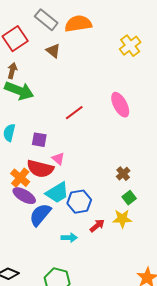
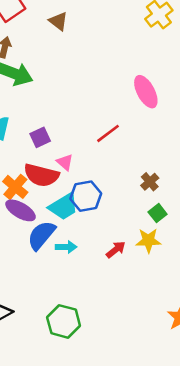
red line: (74, 113) -> (108, 133), moved
purple square: (39, 140) -> (40, 137), turned -35
blue hexagon: (79, 202) -> (86, 196), moved
cyan arrow: (69, 238) -> (66, 247), moved

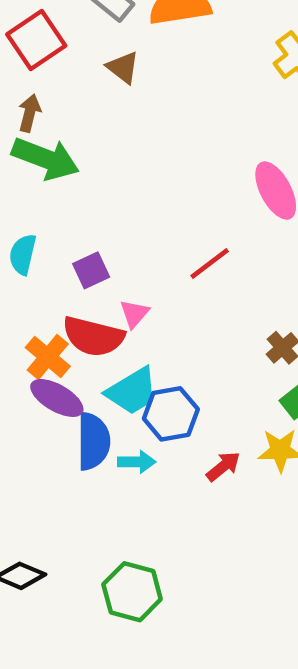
pink triangle: (65, 162) -> (134, 314), turned 30
blue hexagon: (86, 196) -> (171, 414), moved
blue semicircle: (41, 235) -> (93, 441), turned 140

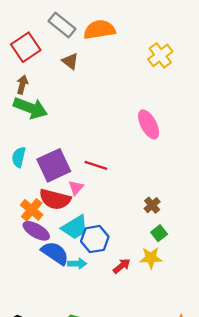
red line: (210, 263) -> (96, 165), moved, turned 55
purple square: (91, 270) -> (54, 165), size x1.8
blue semicircle: (93, 441) -> (55, 253), turned -56

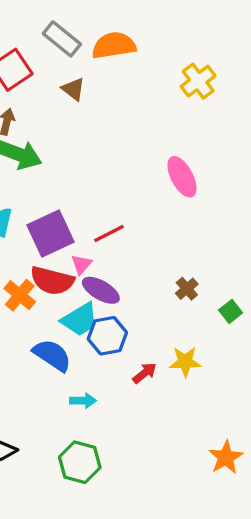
red line: (96, 165) -> (109, 234), turned -45
purple ellipse: (36, 231) -> (101, 290), moved
green square: (159, 233) -> (231, 311), moved
cyan arrow: (77, 264) -> (83, 401), moved

